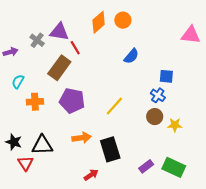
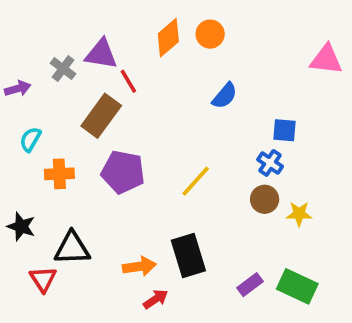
orange arrow: (82, 138) -> (139, 266), moved
black star: (14, 142) -> (21, 226), moved

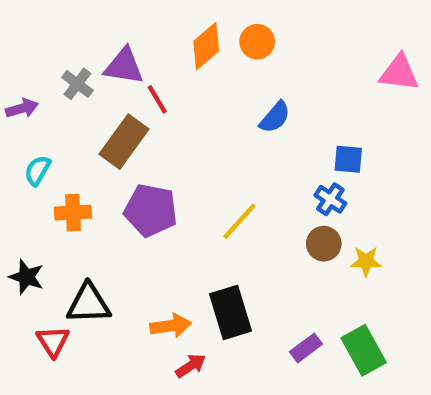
green rectangle: (297, 286) -> (364, 350), turned 36

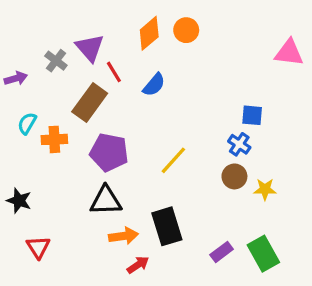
purple triangle: (124, 66) -> (90, 48), turned 40
blue semicircle: (275, 117) -> (154, 85), moved
orange cross: (73, 213) -> (54, 139), moved
black triangle: (89, 304) -> (106, 201), moved

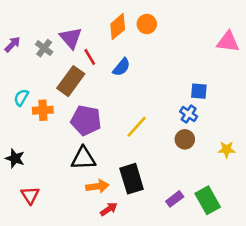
purple arrow: (16, 78) -> (12, 44), moved, turned -30
yellow star: (265, 189) -> (227, 150), moved

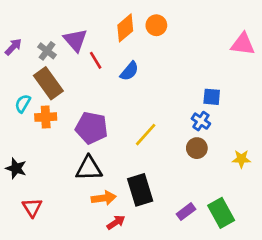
brown rectangle: (71, 81) -> (48, 83), moved, turned -72

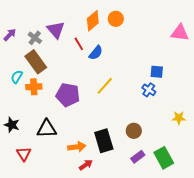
red line: (96, 60) -> (79, 44), moved
yellow line: (146, 135) -> (105, 86), moved
brown circle: (197, 148) -> (134, 131), moved
black triangle: (89, 168) -> (47, 129), moved

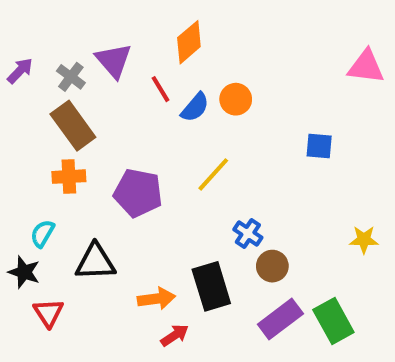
orange circle: (116, 19) -> (236, 99), moved
cyan semicircle: (17, 77) -> (42, 234), moved
blue cross: (149, 90) -> (248, 234), moved
black star: (12, 125) -> (24, 272), moved
purple rectangle: (138, 157) -> (280, 319), size x1.5

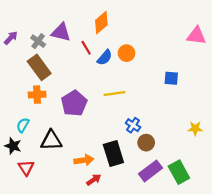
purple triangle: (114, 61) -> (61, 32), turned -35
yellow line: (213, 174) -> (114, 94), turned 40
purple pentagon: (138, 193) -> (74, 103), turned 30

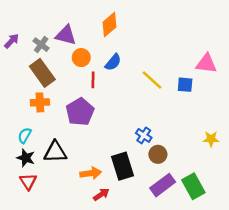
pink triangle: (196, 36) -> (206, 63), moved
red line: (86, 48) -> (93, 80), moved, turned 32
orange circle: (126, 53) -> (81, 58), moved
yellow line: (114, 94) -> (152, 80), moved, turned 50
black star: (13, 146) -> (26, 158), moved

